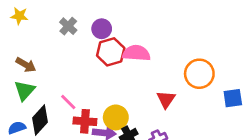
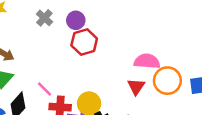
pink semicircle: (136, 53) -> (147, 61), moved
orange circle: (199, 74) -> (167, 81), moved

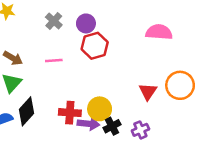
pink semicircle: (147, 61) -> (159, 32), moved
pink line: (44, 89) -> (54, 61), moved, turned -49

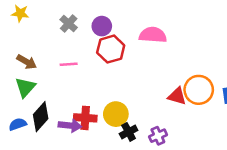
pink semicircle: (159, 32) -> (153, 35), moved
red triangle: (148, 92) -> (177, 96), moved, turned -48
purple arrow: (88, 124) -> (70, 126), moved

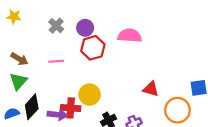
orange circle: (199, 90) -> (177, 110), moved
yellow circle: (116, 114) -> (90, 95), moved

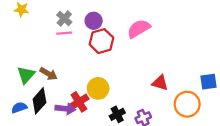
pink semicircle: (130, 36) -> (139, 29), turned -35
brown arrow: (19, 59) -> (48, 74), moved
pink line: (56, 61) -> (64, 33), moved
red cross: (71, 108) -> (79, 102), turned -36

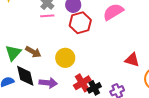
yellow circle: (98, 88) -> (65, 58), moved
black diamond: (39, 101) -> (25, 76), turned -55
red cross: (79, 102) -> (82, 83), moved

